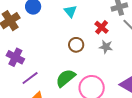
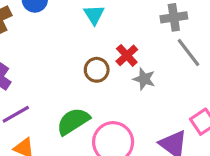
red cross: (102, 27) -> (127, 55), moved

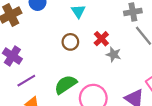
brown circle: (97, 70) -> (70, 42), moved

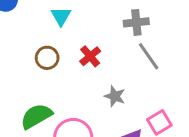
gray star: (114, 55) -> (115, 96), moved

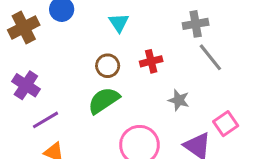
red cross: (90, 56) -> (151, 61), turned 30
green semicircle: (36, 116) -> (104, 100), moved

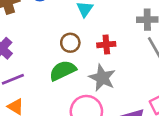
gray star: (179, 100) -> (102, 78), moved, size x1.5

